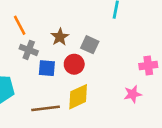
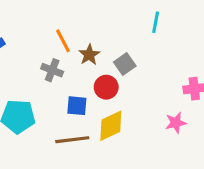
orange line: (20, 25) -> (63, 41), moved
gray square: (90, 45) -> (125, 64), turned 30
blue square: (47, 68) -> (77, 106), moved

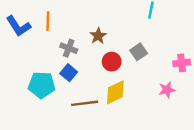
orange line: (63, 41) -> (48, 21), moved, turned 30
gray square: (125, 64) -> (139, 52), moved
blue square: (77, 106) -> (69, 73), moved, turned 35

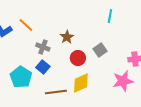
orange line: (48, 21) -> (26, 25), turned -49
cyan pentagon: (42, 85) -> (21, 77), turned 30
pink star: (167, 90) -> (123, 81), size x1.5

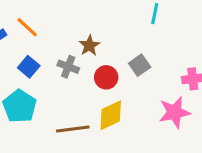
gray cross: (43, 47) -> (68, 67), moved
blue square: (43, 67) -> (29, 67), moved

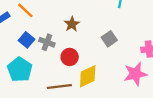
gray cross: (68, 67) -> (47, 42), moved
red circle: (106, 77) -> (70, 57), moved

